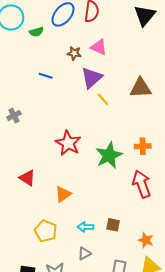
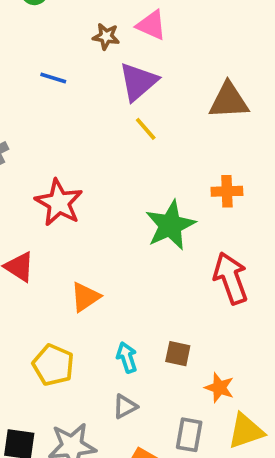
yellow line: (103, 99) -> (146, 129), moved
red star: (68, 143) -> (59, 203), moved
orange cross: (143, 146) -> (227, 191), moved
cyan arrow: (85, 227) -> (127, 357), turned 70
orange star: (146, 240) -> (219, 388), moved

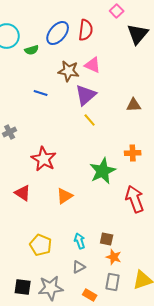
brown star: (106, 36) -> (69, 71), size x1.5
brown triangle: (229, 101) -> (134, 105), size x0.7
orange triangle: (85, 297) -> (65, 196), moved
orange star: (219, 388) -> (114, 257), moved

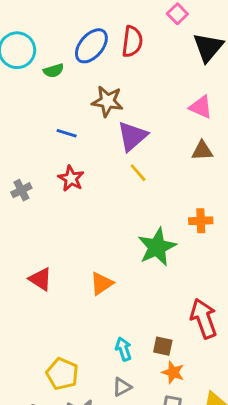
pink triangle: (93, 65) -> (201, 107), moved
red star: (44, 159) -> (71, 178), moved, size x0.7
red arrow: (135, 199) -> (204, 318), moved
yellow pentagon: (41, 245) -> (62, 374), moved

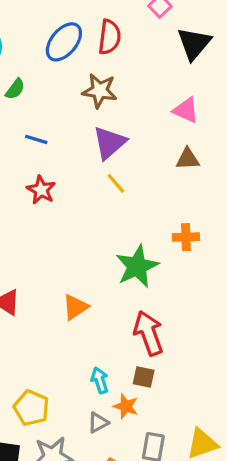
green semicircle: (54, 71) -> (15, 89), moved, turned -36
brown star: (107, 101) -> (100, 91), moved
red arrow: (204, 318) -> (149, 333), moved
orange star: (173, 372) -> (126, 406), moved

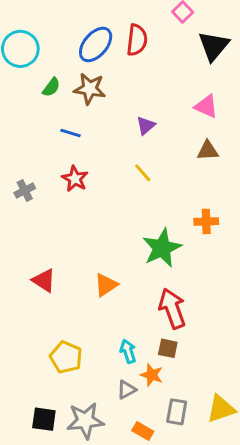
brown star: (100, 91) -> (90, 89), moved
purple triangle: (109, 143) -> (146, 126), moved, size x0.6
yellow pentagon: (31, 408) -> (66, 357), moved

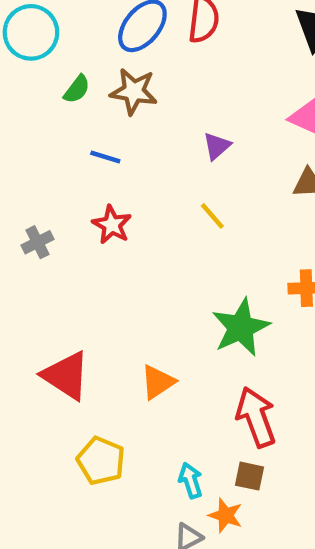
red triangle: (44, 280) -> (66, 376), size x1.4
yellow pentagon: (66, 357) -> (101, 461), moved

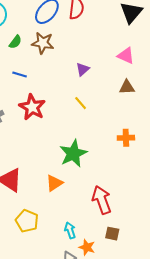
blue line: (105, 157) -> (20, 75), moved
red star: (112, 225) -> (32, 107), size x1.4
green star: (241, 327) -> (73, 154), moved
brown square: (250, 476) -> (112, 234), moved

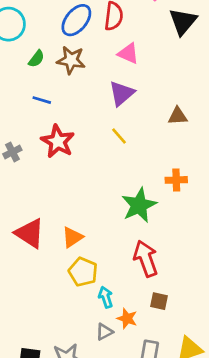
pink triangle: (126, 56) -> (128, 53), moved
purple triangle: (83, 69) -> (122, 93), size x1.5
green star: (73, 154) -> (139, 205), moved
orange triangle: (54, 183) -> (72, 237), moved
yellow pentagon: (27, 221) -> (83, 272), moved

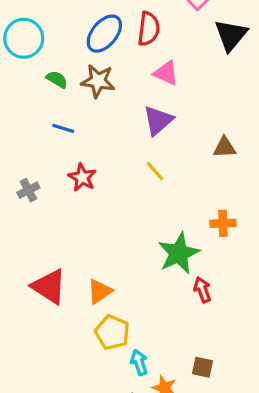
green semicircle: (36, 59) -> (57, 79), turned -96
red star: (58, 141) -> (82, 177), size x0.7
red arrow: (146, 259) -> (202, 290), moved, size x0.6

